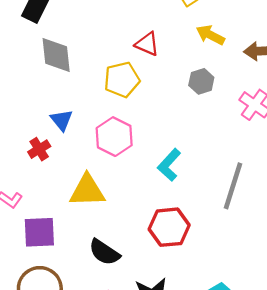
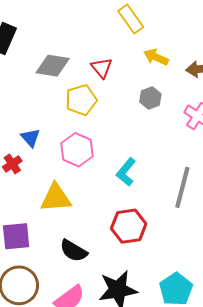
red triangle: (147, 44) -> (102, 68), turned 30
gray diamond: (56, 55) -> (53, 66), moved, turned -72

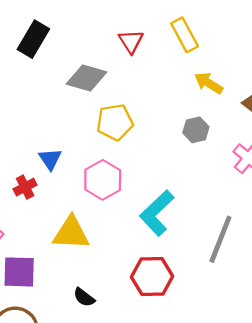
red triangle: (102, 68) -> (131, 41), moved
cyan L-shape: (126, 172) -> (157, 213), size x1.4
black semicircle: (74, 251) -> (84, 297), size x0.7

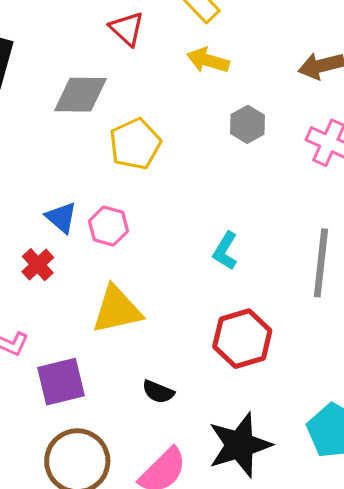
yellow arrow: (209, 83) -> (208, 60), moved
pink hexagon: (103, 180) -> (108, 226), moved, size x0.7
cyan L-shape: (157, 213) -> (225, 251), size x0.6

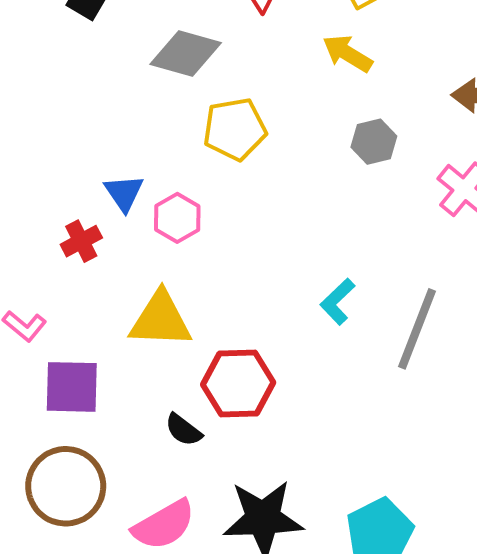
cyan L-shape: (225, 251) -> (338, 302), moved
red hexagon: (242, 339) -> (238, 383), moved

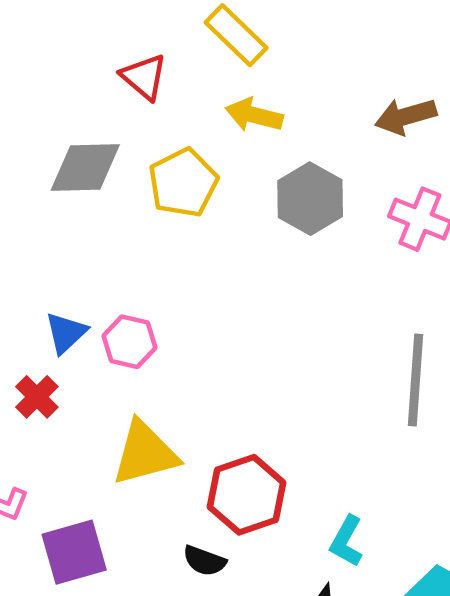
yellow pentagon: (235, 129) -> (183, 183), moved
gray hexagon: (374, 142) -> (310, 199), size x1.4
blue triangle: (124, 193) -> (66, 333), turned 39
cyan L-shape: (338, 302) -> (346, 541), moved

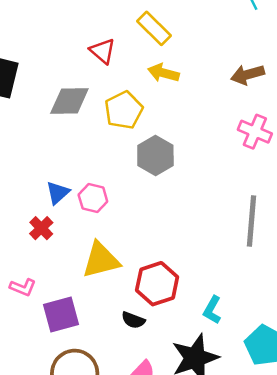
gray hexagon: (310, 199) -> (155, 155), moved

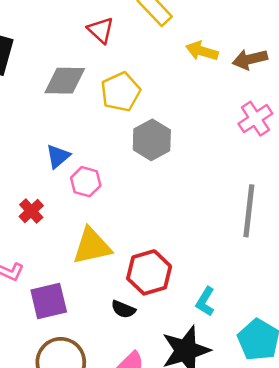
yellow arrow: (163, 73) -> (202, 51), moved
pink cross: (255, 132) -> (255, 119), turned 32
blue triangle: (58, 193) -> (58, 156), moved

